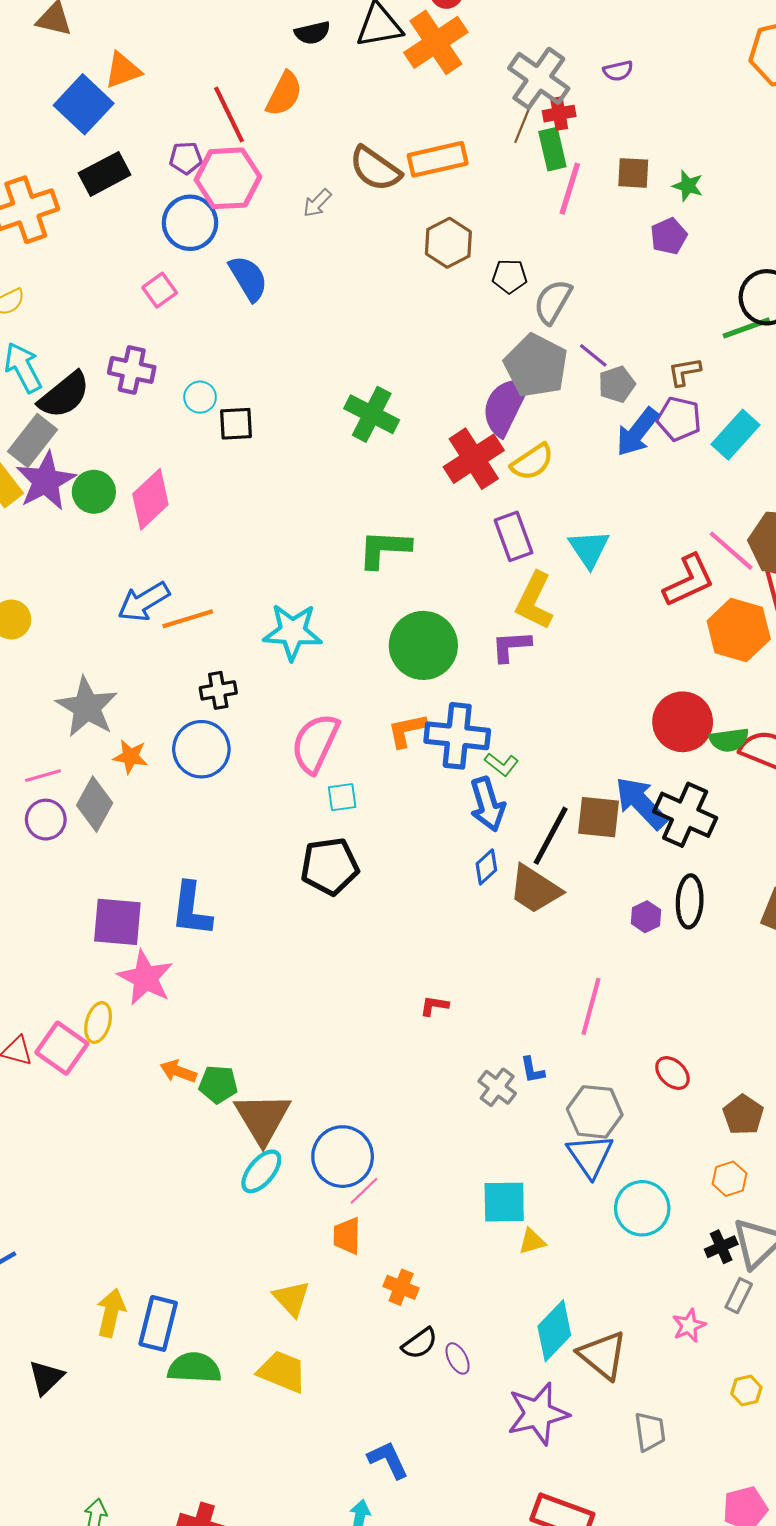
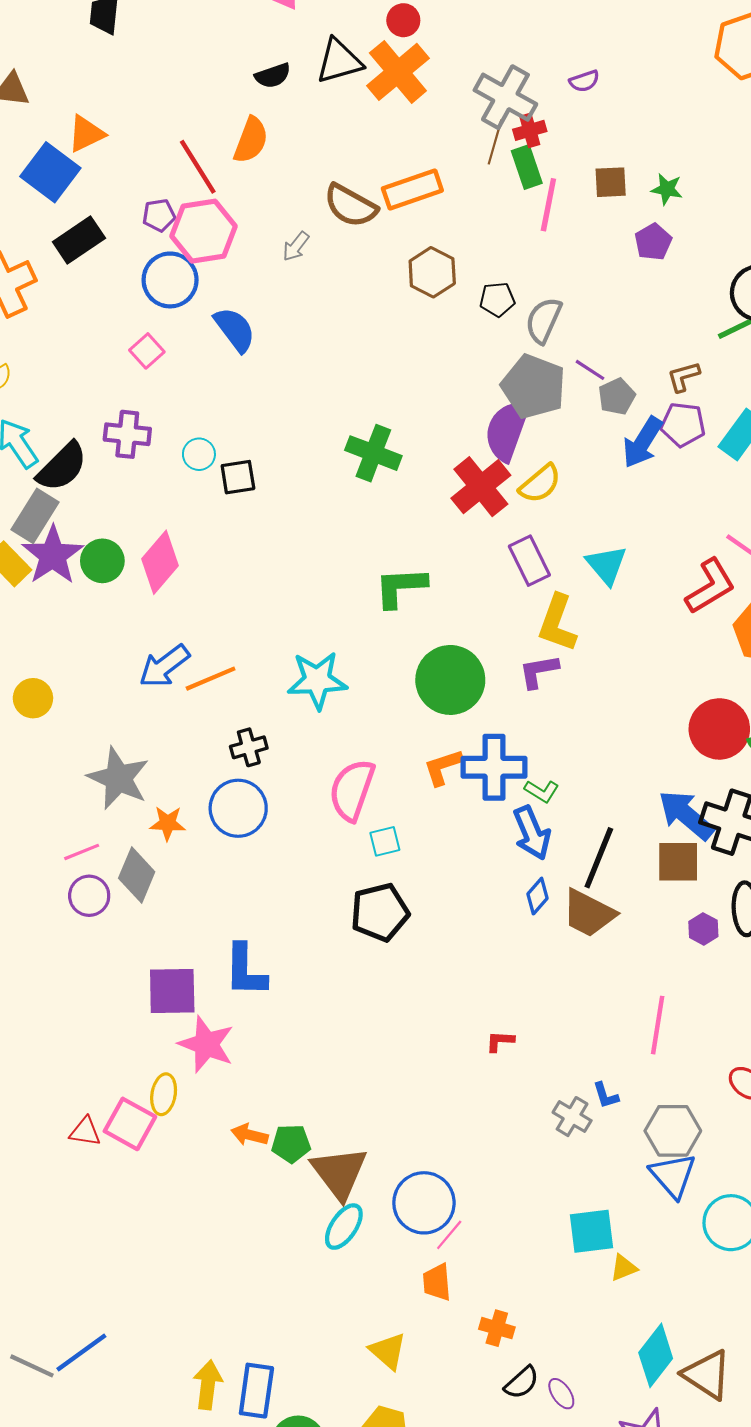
brown square: (598, 817) -> (678, 862), moved

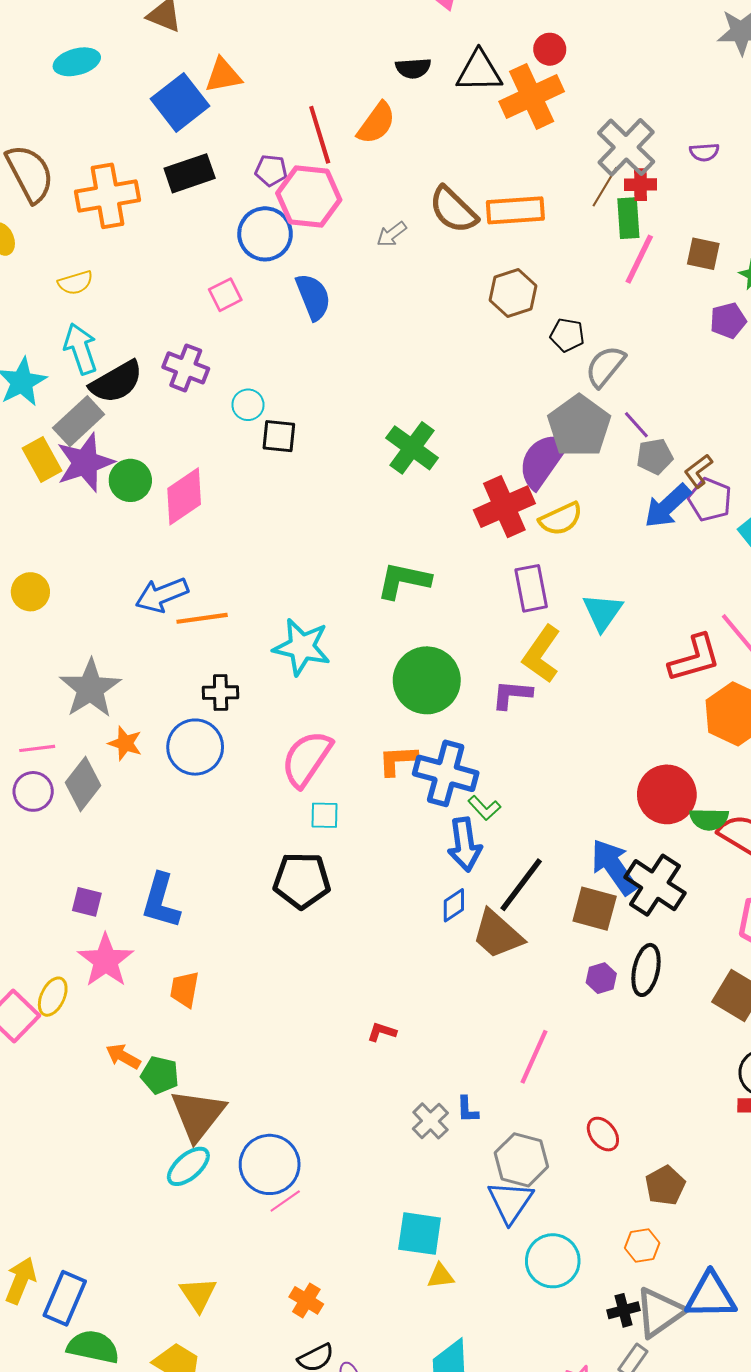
brown L-shape: (683, 377) -> (698, 471), moved, turned -36
purple square: (172, 991) -> (87, 902), size x0.6
orange trapezoid: (437, 1282) -> (185, 989), moved

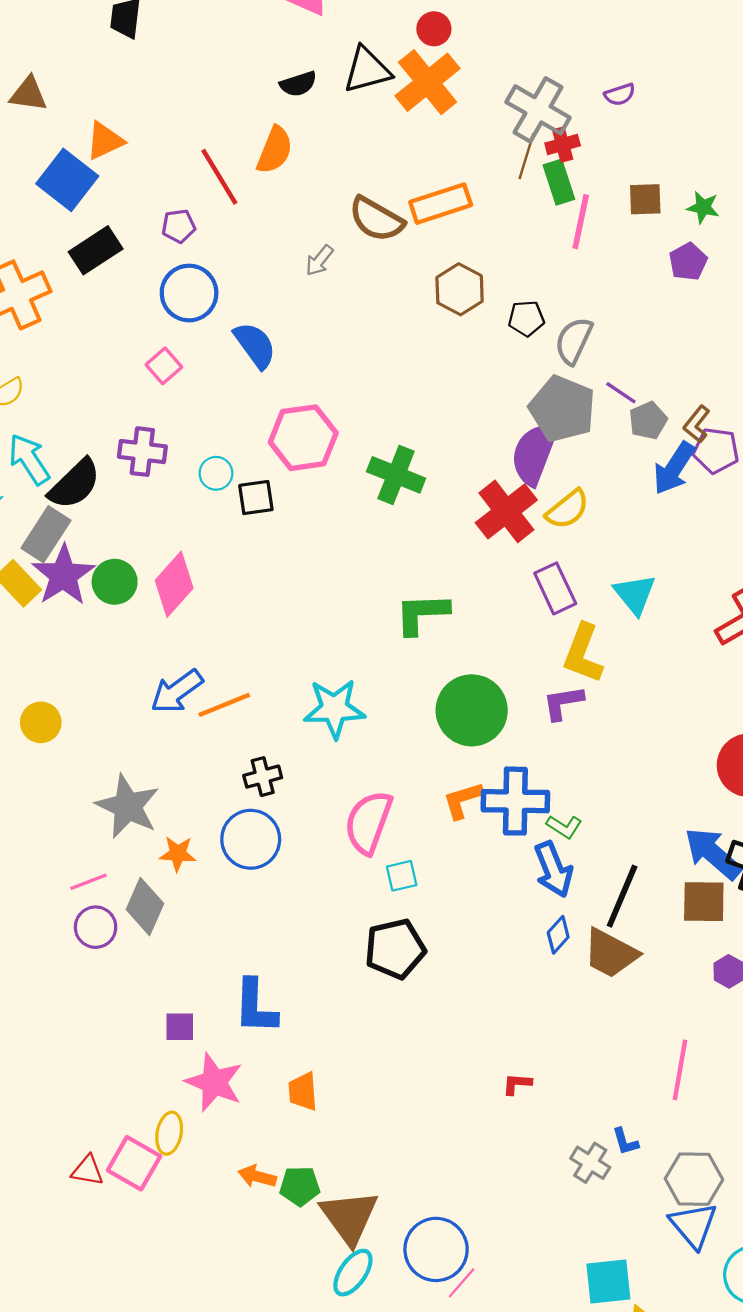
pink hexagon: (309, 197) -> (303, 438), moved

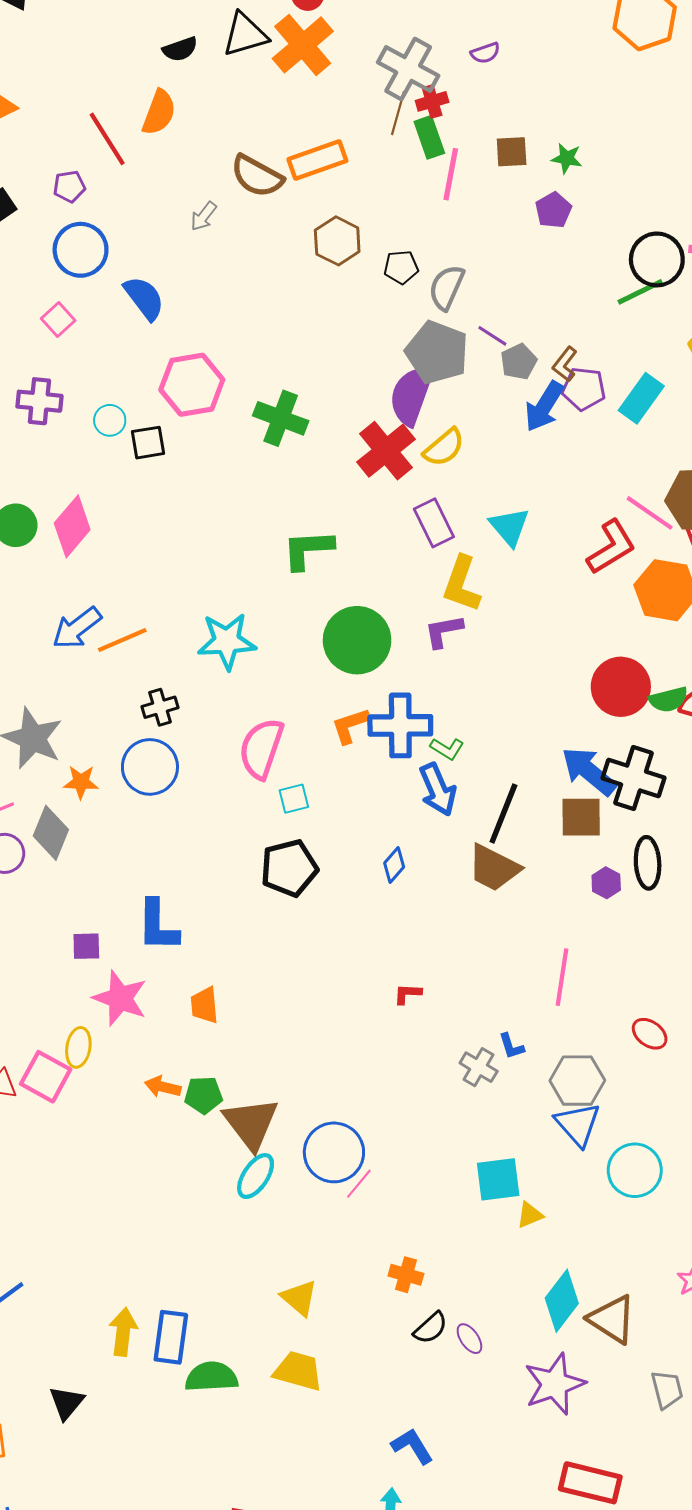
blue diamond: (558, 935) -> (394, 865), moved

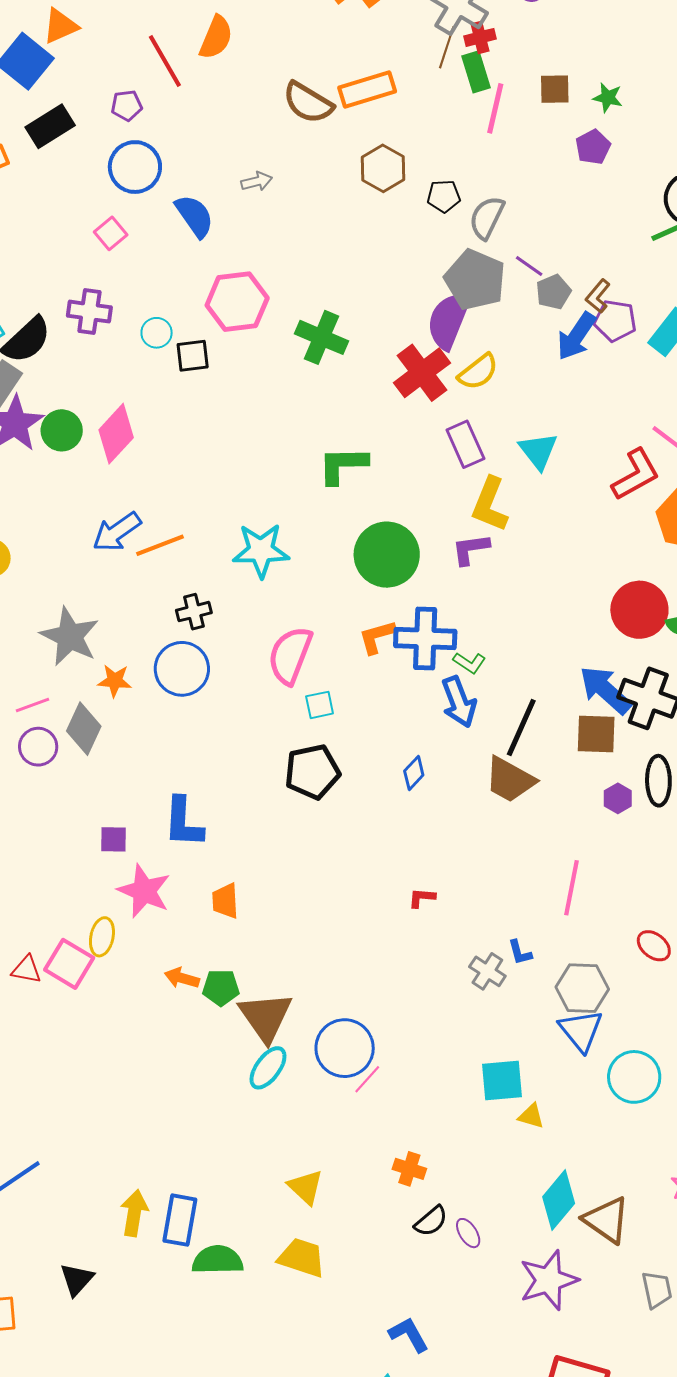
gray arrow: (204, 216) -> (257, 181), moved, turned -144
yellow triangle: (530, 1215) -> (531, 1116), turned 36

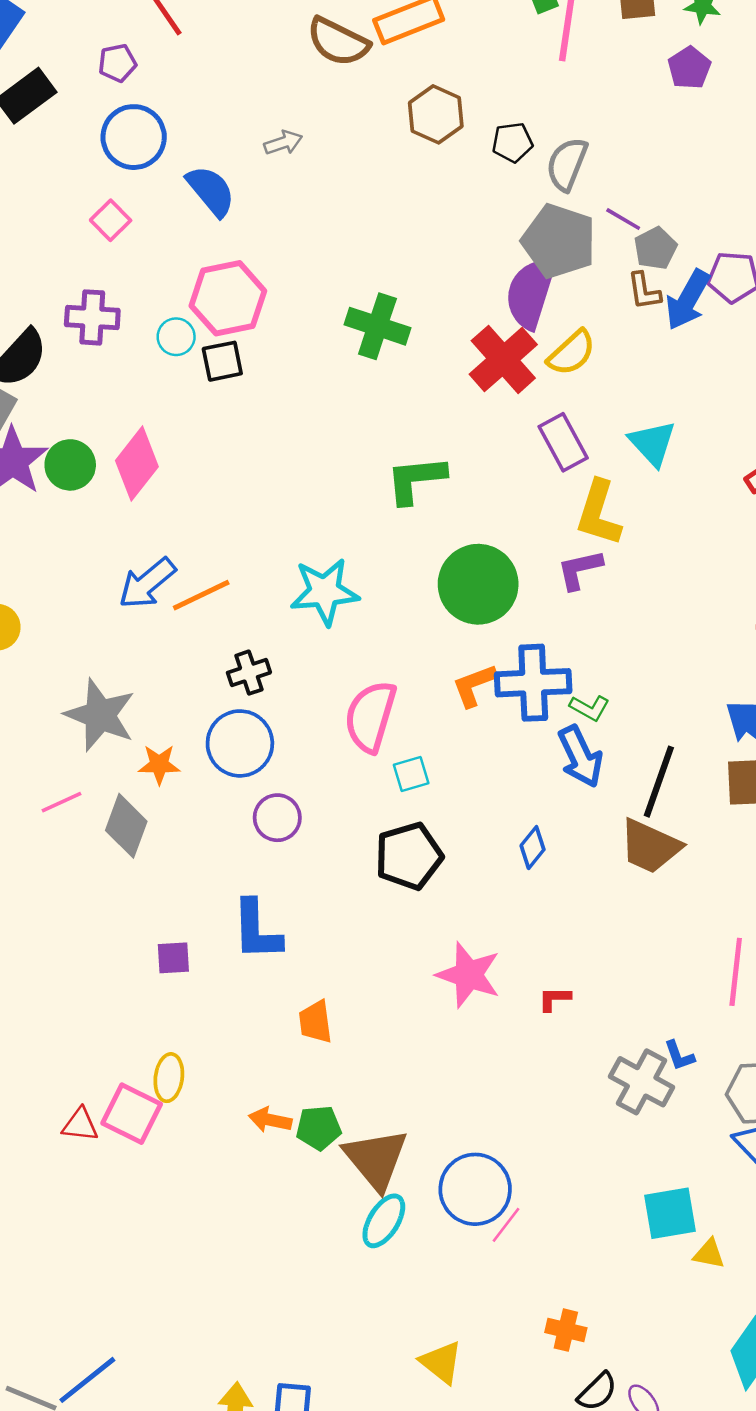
brown L-shape: (598, 296) -> (644, 291), moved, turned -44
pink hexagon: (237, 302) -> (228, 298), moved
purple circle: (38, 747) -> (277, 818), moved
pink star: (144, 891) -> (469, 975), moved
gray cross: (487, 971) -> (642, 1082), size x1.4

